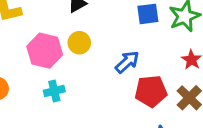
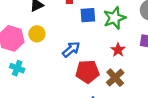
cyan cross: (54, 91) -> (17, 68), turned 32

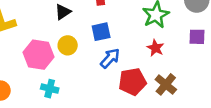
blue square: (88, 15) -> (101, 32), moved
red star: (118, 50) -> (155, 48), moved

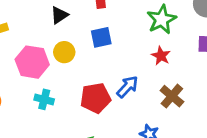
blue arrow: (110, 58) -> (127, 87), moved
red pentagon: (132, 82) -> (96, 98), moved

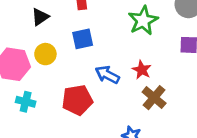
red star: (161, 56) -> (142, 70), moved
blue arrow: (127, 87) -> (107, 75), moved, turned -105

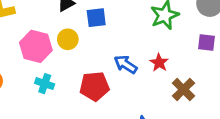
blue square: (83, 39) -> (96, 18), moved
brown cross: (154, 98) -> (183, 90), moved

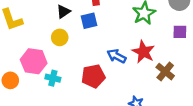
yellow circle: (68, 39) -> (60, 37), moved
pink hexagon: (36, 46) -> (34, 61), moved
red star: (159, 63) -> (143, 52), size x1.5

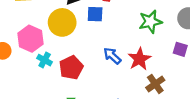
yellow circle: (60, 37) -> (62, 22), size x1.6
red pentagon: (93, 76) -> (71, 68), moved, turned -30

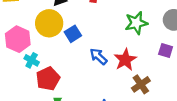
blue square: (95, 14) -> (73, 34), moved, turned -35
red pentagon: (71, 68) -> (48, 79), moved

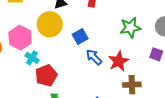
blue square: (73, 34) -> (80, 36), moved
brown cross: (141, 84) -> (132, 85), turned 30

